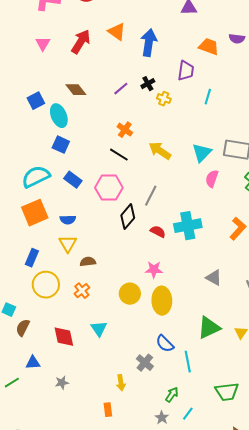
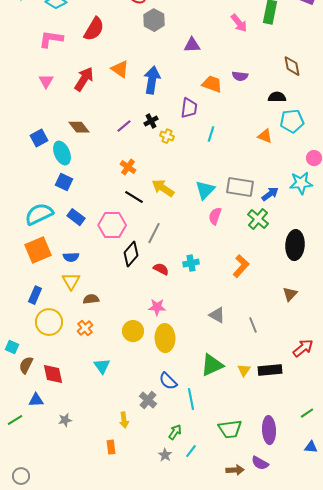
black line: (119, 155) -> (134, 197), moved
cyan cross: (188, 226) -> (191, 263), size x0.6
red diamond: (64, 337) -> (53, 374), moved

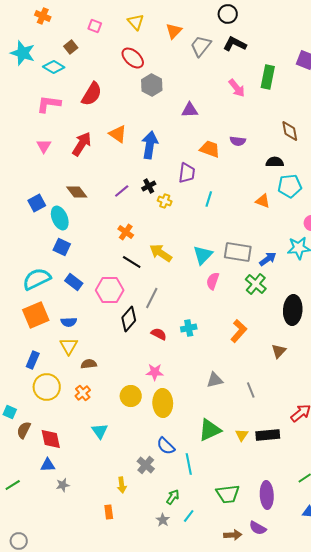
brown triangle: (290, 294) -> (279, 351), moved
gray triangle: (217, 315) -> (215, 380), turned -42
blue triangle: (36, 400) -> (48, 465), moved

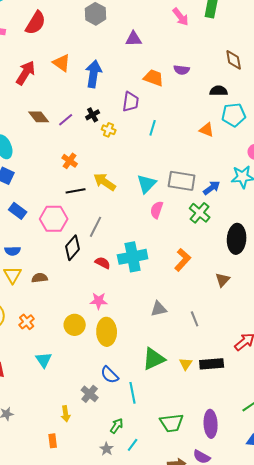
brown diamond: (77, 192) -> (39, 117), moved
black line: (132, 262) -> (76, 191), turned -42
cyan cross: (189, 328) -> (133, 257), size x1.8
brown semicircle: (89, 364) -> (40, 278), moved

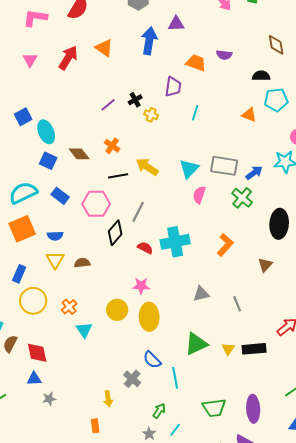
blue arrow: (94, 74) -> (149, 41), moved
brown diamond: (39, 117) -> (79, 154), moved
cyan triangle: (44, 360) -> (84, 330), moved

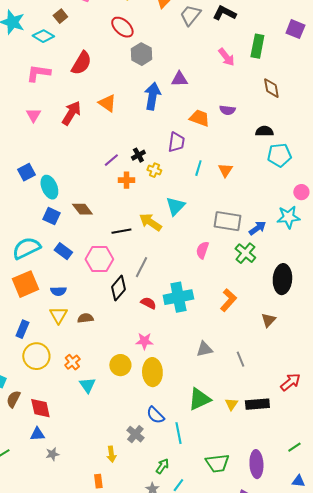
brown diamond: (276, 45) -> (271, 88), moved
orange triangle: (249, 115) -> (225, 170), moved, turned 42
orange cross: (112, 146) -> (126, 180), moved, turned -35
cyan triangle: (189, 169) -> (175, 206), moved

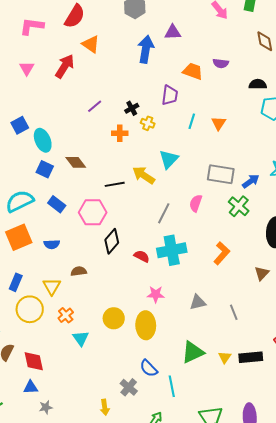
orange triangle: (107, 103) -> (91, 44), moved
purple line: (111, 160) -> (95, 106), moved
gray line: (141, 267) -> (164, 213), moved
yellow triangle: (58, 315) -> (52, 286), moved
pink star: (144, 341) -> (156, 294), moved

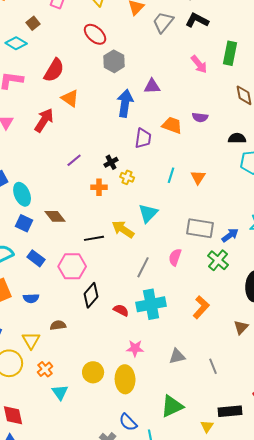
purple trapezoid: (170, 95) -> (143, 138), moved
yellow triangle: (225, 357) -> (207, 426), moved

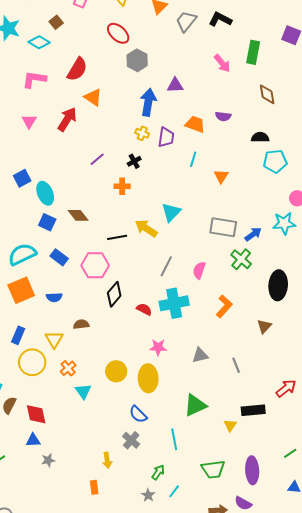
cyan line: (171, 175) -> (193, 159), moved
yellow cross: (127, 177) -> (142, 133), moved
pink semicircle: (175, 257) -> (199, 270), moved
blue semicircle: (128, 422) -> (138, 414), moved

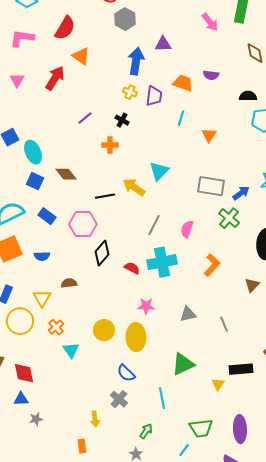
black cross: (134, 161) -> (122, 120), turned -32
cyan line: (174, 491) -> (184, 450), moved

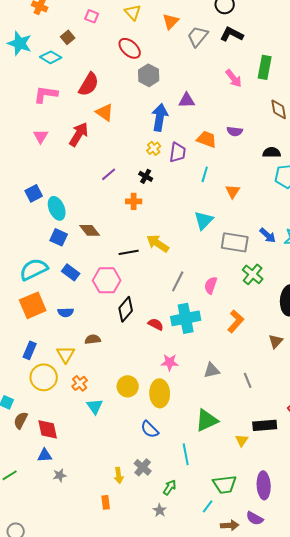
yellow cross: (130, 92) -> (154, 148), turned 32
cyan triangle: (159, 171) -> (204, 220), moved
blue arrow: (241, 193) -> (268, 235), moved, turned 78
gray cross: (119, 399) -> (143, 467), moved

